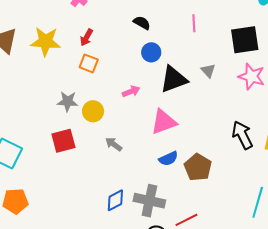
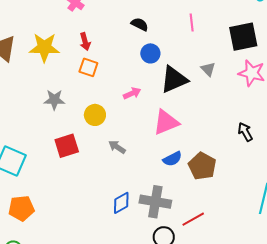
red arrow: (86, 38) -> (85, 42), turned -42
gray star: (68, 102) -> (54, 100), moved
black arrow: (242, 135) -> (245, 132), size x0.7

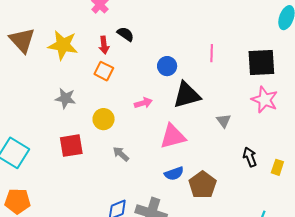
pink line: (192, 22) -> (212, 53), moved
black semicircle: (140, 24) -> (126, 34), moved
gray triangle: (208, 69) -> (224, 121), moved

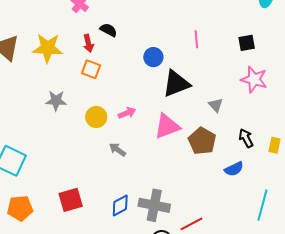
black square: (261, 62) -> (247, 43), size x0.6
pink arrow: (143, 103) -> (127, 113), moved
red square: (71, 146) -> (71, 200), moved
blue semicircle: (174, 173) -> (234, 169), moved
brown pentagon: (203, 185) -> (202, 141), moved

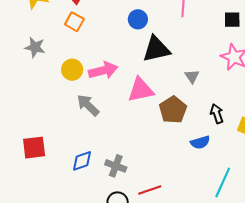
pink arrow: (127, 113) -> (103, 70), size x1.6
gray arrow: (117, 150) -> (88, 105), size x1.4
gray cross: (154, 205) -> (116, 166), size x0.7

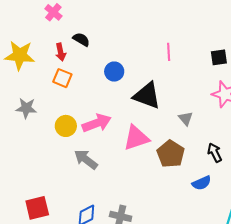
blue circle: (138, 19) -> (114, 72), moved
black triangle: (156, 49) -> (147, 96), turned 40

